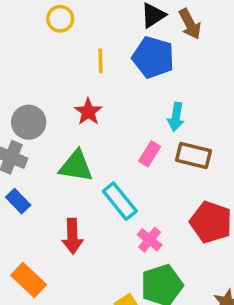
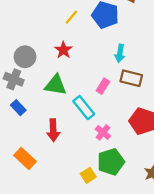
yellow line: (101, 61) -> (71, 17), turned 42
pink rectangle: (150, 154) -> (103, 86), moved

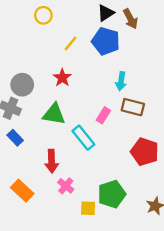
pink cross: (103, 132) -> (66, 186), moved
yellow square: (88, 175) -> (88, 208), turned 35

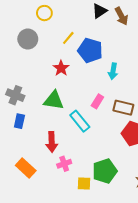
blue pentagon: (106, 41) -> (90, 50), moved
gray circle: (22, 85) -> (28, 39), moved
brown rectangle: (133, 107) -> (123, 108), moved
blue rectangle: (15, 138) -> (19, 121), turned 56
pink cross: (66, 186) -> (64, 164), turned 32

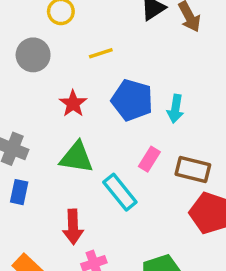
yellow line: (68, 38) -> (101, 53), turned 32
blue pentagon: (90, 50) -> (132, 100), moved
red star: (61, 68) -> (73, 104), moved

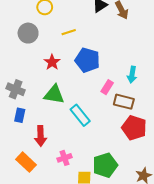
cyan arrow: (175, 109) -> (132, 75), moved
pink rectangle: (149, 159) -> (107, 87), moved
red arrow: (73, 227) -> (41, 136), moved

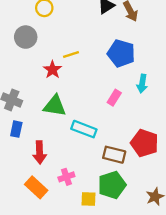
yellow line: (69, 32) -> (71, 55), moved
blue pentagon: (87, 60) -> (121, 53), moved
brown rectangle: (124, 102) -> (114, 155), moved
cyan rectangle: (80, 115) -> (84, 129), turned -30
orange rectangle: (26, 162) -> (36, 187), moved

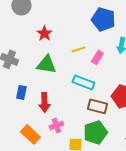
yellow line: (71, 55) -> (78, 49), moved
blue rectangle: (16, 129) -> (21, 92), moved
cyan rectangle: (84, 129) -> (83, 82), moved
red arrow: (40, 152) -> (44, 102), moved

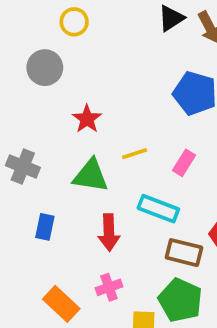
yellow line: (78, 49) -> (135, 154), moved
red arrow: (44, 102) -> (109, 232), moved
green pentagon: (95, 132) -> (180, 300), turned -30

